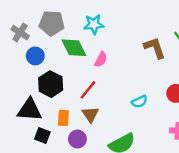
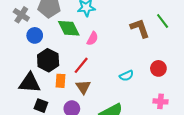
orange rectangle: (63, 118) -> (60, 81), moved

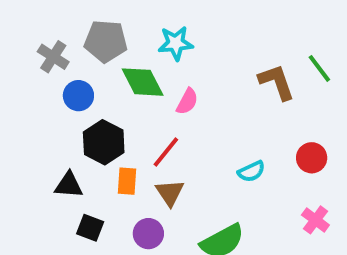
black triangle: (30, 83) -> (69, 185), size x0.7
pink cross: (160, 101) -> (315, 220), turned 32

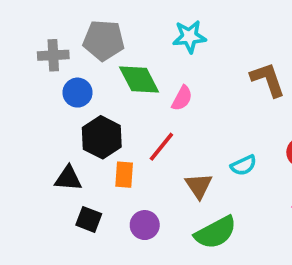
cyan star: (176, 43) -> (189, 37), moved
gray cross: (53, 57) -> (53, 55), turned -36
brown triangle: (170, 193) -> (199, 186), moved

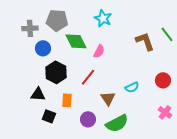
cyan star: (189, 37) -> (103, 18), turned 30
orange rectangle: (124, 175) -> (67, 100), moved
purple circle: (145, 225) -> (88, 119), moved

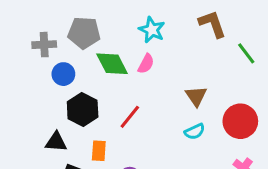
brown L-shape: (145, 41) -> (212, 24), moved
pink semicircle: (99, 51) -> (146, 64), moved
red circle: (163, 80) -> (240, 121), size x1.5
brown triangle: (108, 98) -> (196, 96), moved

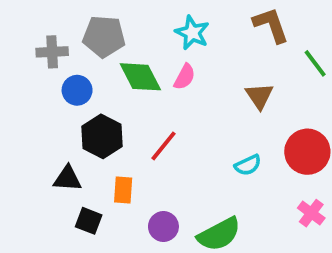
brown triangle: (196, 96) -> (259, 96), moved

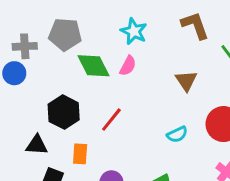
blue circle: (77, 90) -> (14, 73), moved

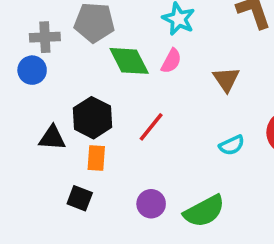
brown triangle: (186, 81) -> (226, 79), moved
black triangle: (37, 145) -> (52, 138), moved
orange rectangle: (80, 154) -> (96, 158), moved

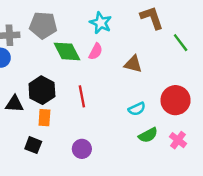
brown triangle: (226, 79) -> (133, 64), turned -42
red line: (151, 127) -> (82, 96), turned -50
green semicircle: (204, 211) -> (148, 135), moved, size x0.7

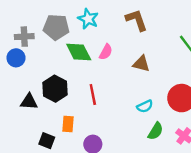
brown L-shape: (152, 18) -> (137, 20), moved
cyan star: (101, 23) -> (88, 19), moved
orange rectangle: (44, 118) -> (68, 124), moved
green semicircle: (148, 135) -> (156, 131), turned -30

